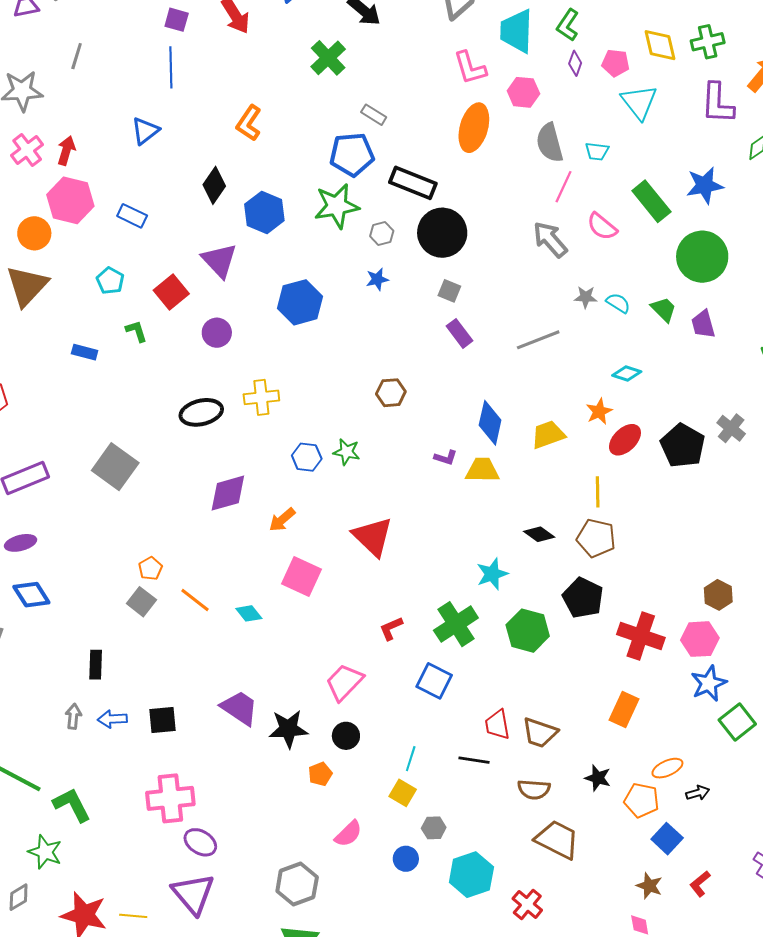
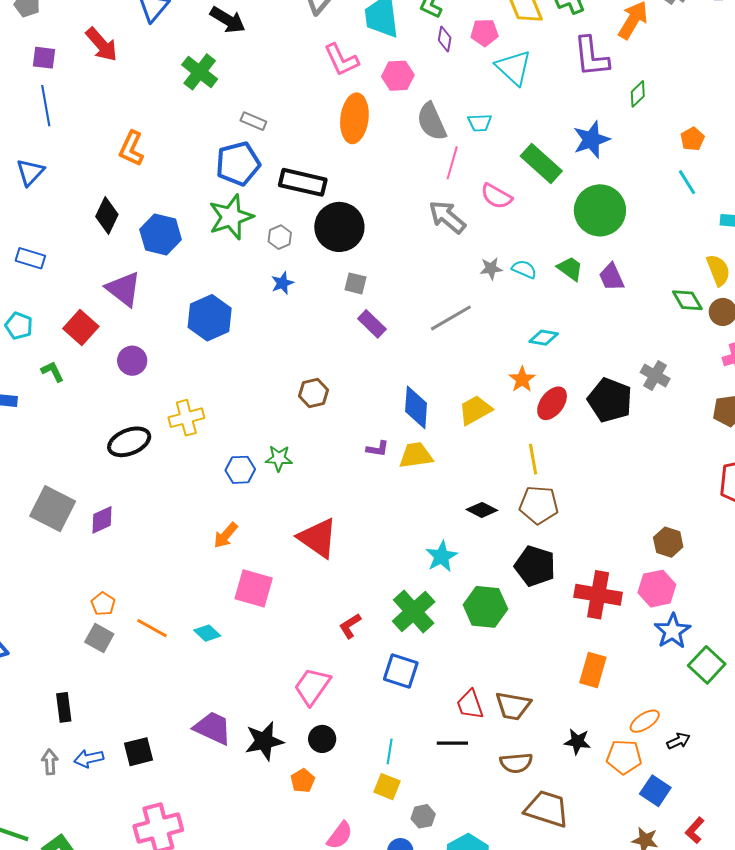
purple diamond: (228, 493) -> (102, 520), moved, size x0.7

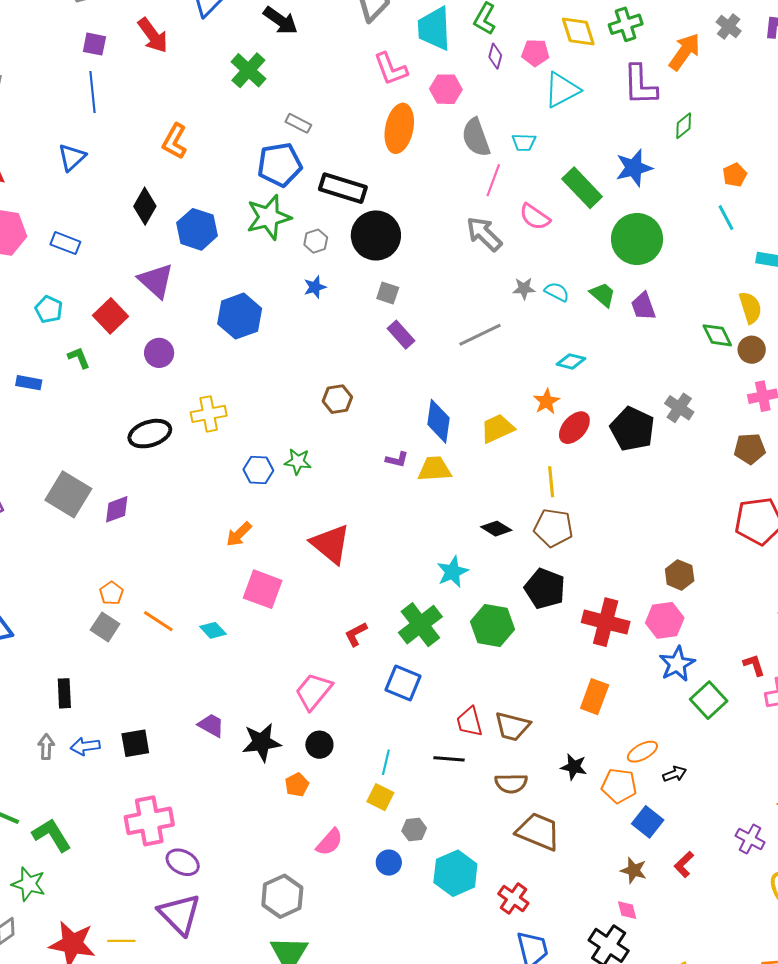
cyan triangle: (514, 67) -> (562, 90), turned 45
purple trapezoid: (213, 728) -> (211, 725), size x0.7

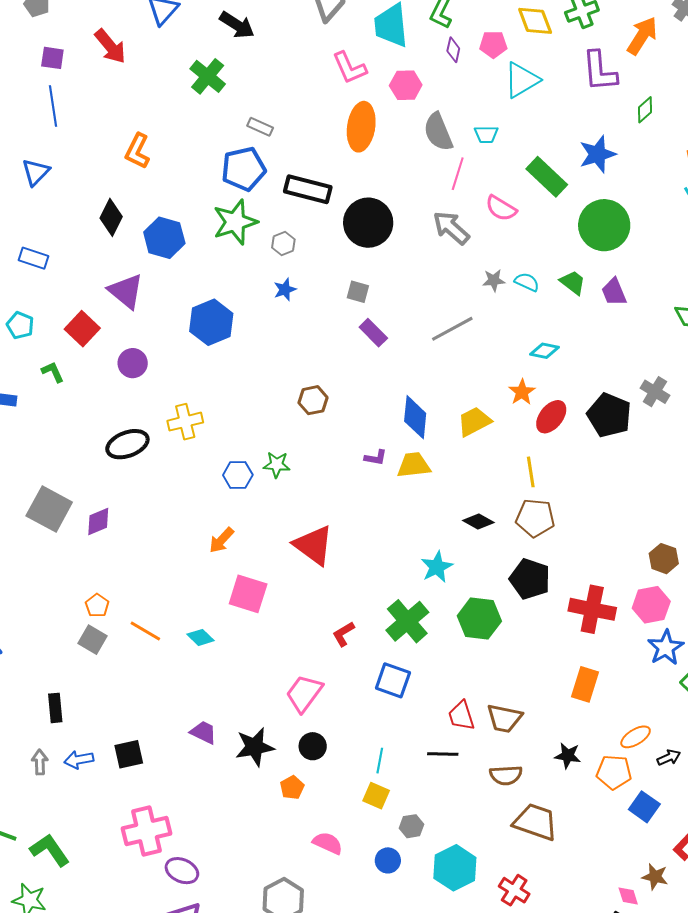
black circle: (376, 235) -> (368, 223), moved
pink semicircle: (330, 842) -> (328, 843), turned -104
brown star: (634, 870) -> (655, 877), moved

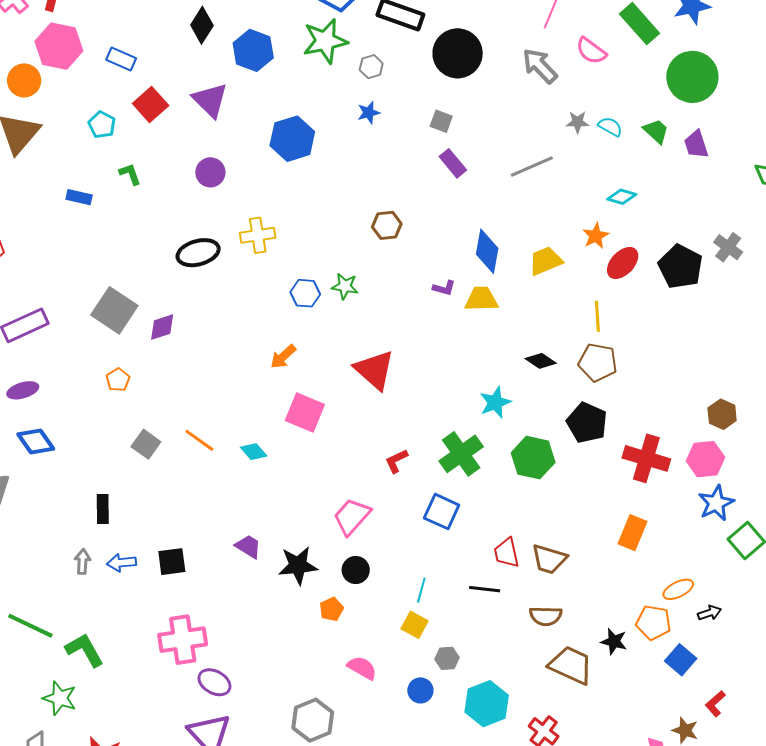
red square: (82, 329) -> (151, 104), moved
orange pentagon: (97, 605) -> (118, 380), moved
black star: (568, 756) -> (614, 641), moved

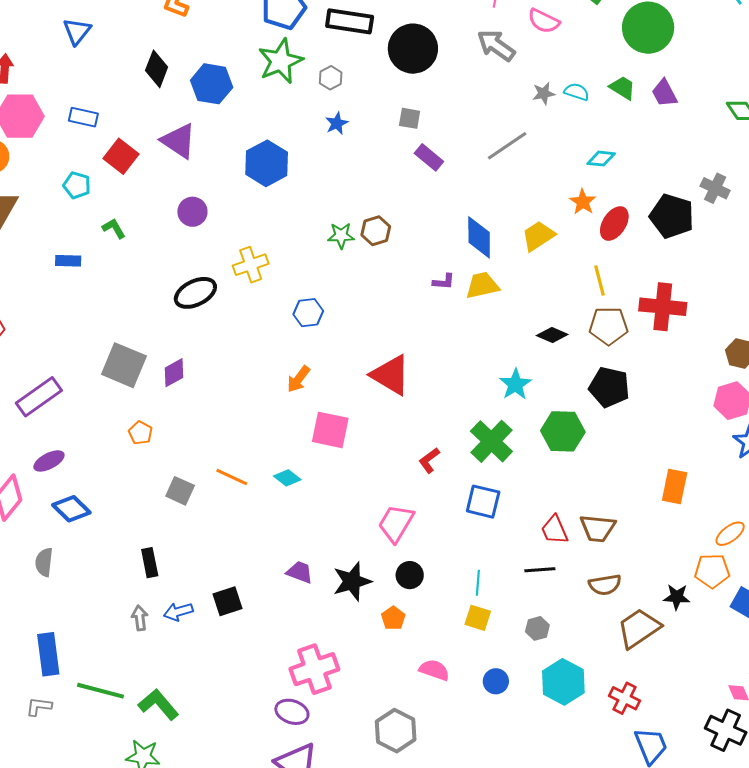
green star: (345, 286) -> (341, 236), moved
red cross: (646, 458) -> (663, 307), moved
pink cross: (183, 640) -> (314, 669), moved
gray hexagon: (447, 658) -> (537, 628), moved
brown trapezoid: (571, 665) -> (639, 628), turned -48

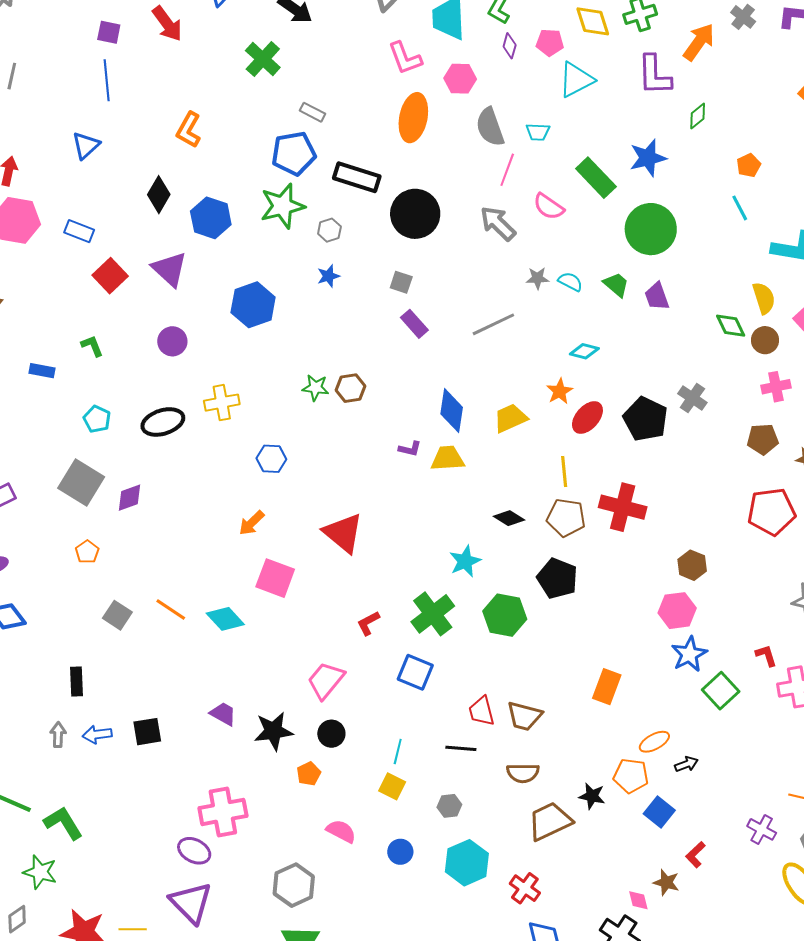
cyan pentagon: (77, 185) -> (97, 419), moved
cyan diamond: (287, 478) -> (225, 619), size x1.4

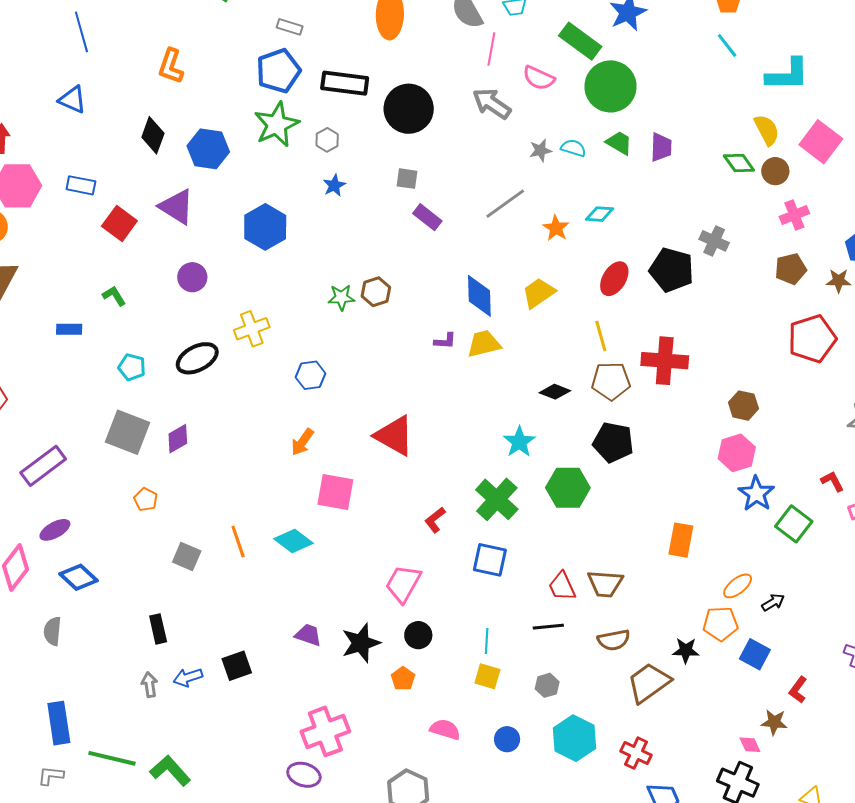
blue triangle: (86, 145) -> (72, 100), turned -44
green circle: (651, 229) -> (610, 86), moved
purple trapezoid: (657, 296) -> (661, 147), turned -148
orange star: (560, 391) -> (556, 228), moved
orange line: (171, 610) -> (238, 541), turned 48

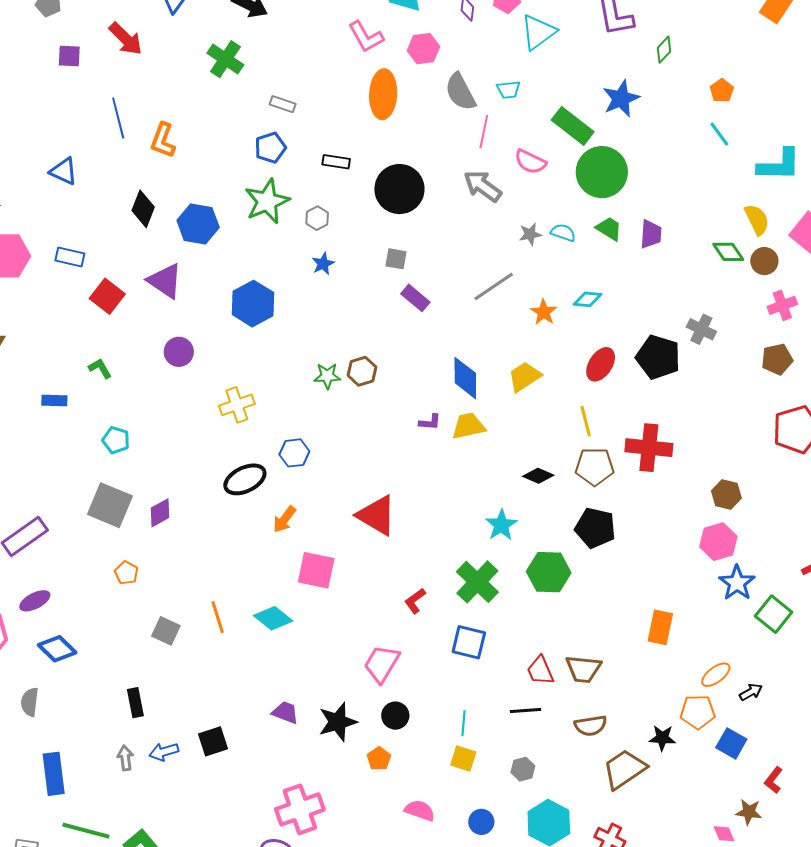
blue line: (81, 32) -> (118, 118), moved
blue pentagon: (278, 71) -> (270, 148), size x0.7
black rectangle: (345, 83) -> (336, 162), size x0.6
black ellipse: (197, 358) -> (245, 479), moved
blue rectangle: (59, 723) -> (54, 774), moved

